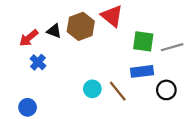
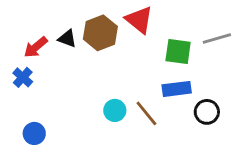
gray line: (172, 47) -> (217, 39), moved
blue cross: (38, 62) -> (23, 77), moved

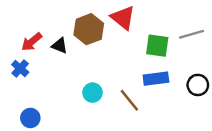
black triangle: (67, 39) -> (60, 46), moved
cyan circle: (115, 110) -> (93, 93), moved
black circle: (207, 112) -> (198, 85), moved

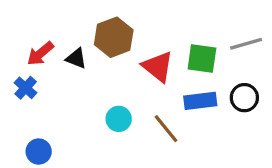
red triangle: (123, 18) -> (158, 67), moved
black circle: (198, 85) -> (244, 98), moved

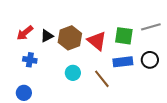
brown hexagon: (114, 37) -> (70, 38), moved
black triangle: (76, 58) -> (47, 36), turned -48
blue cross: (26, 88) -> (30, 60), moved, turned -32

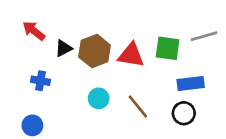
red arrow: (25, 33) -> (34, 31), moved, turned 78
red triangle: (97, 41) -> (131, 55), turned -30
black circle: (150, 60) -> (184, 113), moved
blue rectangle: (123, 62) -> (191, 83), moved

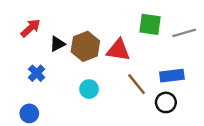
red arrow: (34, 31) -> (30, 28), turned 100
green square: (168, 48) -> (150, 24), moved
blue cross: (41, 81) -> (37, 73), turned 35
brown line: (138, 106) -> (137, 84), moved

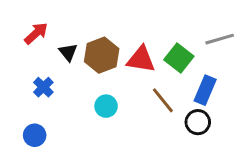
green square: (150, 24) -> (179, 58), moved, turned 30
black triangle: (57, 44) -> (68, 52), turned -42
blue rectangle: (172, 76) -> (205, 90), turned -60

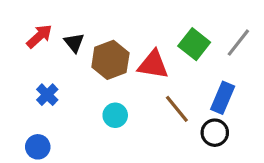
gray line: (220, 39) -> (238, 43), turned -36
black triangle: (68, 52) -> (74, 43), moved
green square: (179, 58) -> (194, 44), moved

